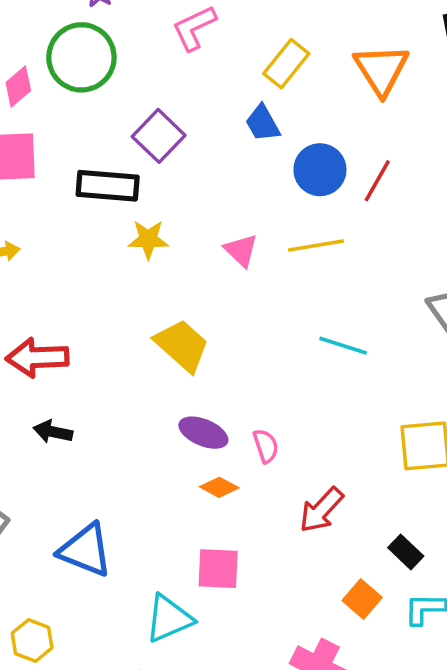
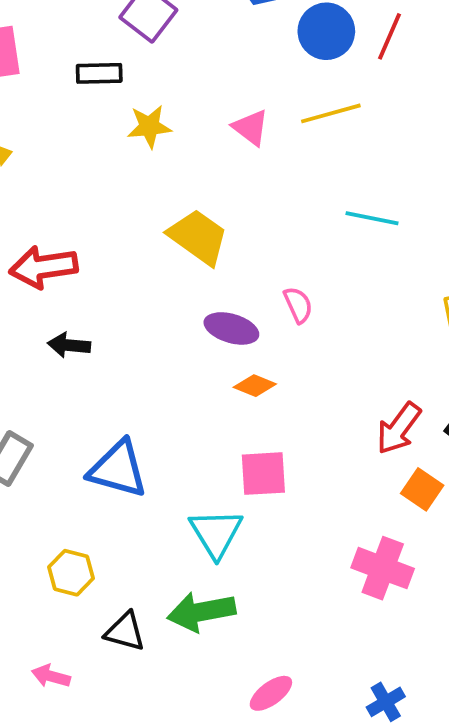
black rectangle: (108, 186) -> (99, 73), size x0.7
pink semicircle: (266, 446) -> (298, 305), moved
red arrow: (321, 510) -> (399, 428), moved
cyan triangle: (169, 619) -> (216, 533), turned -32

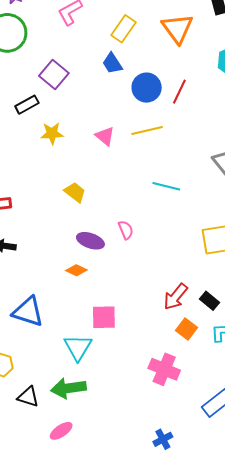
black rectangle: (99, 73) -> (27, 105), turned -30
yellow trapezoid: (198, 237) -> (75, 192), size x0.7
orange diamond: (255, 386) -> (76, 270), moved
pink ellipse: (271, 693) -> (61, 431), moved

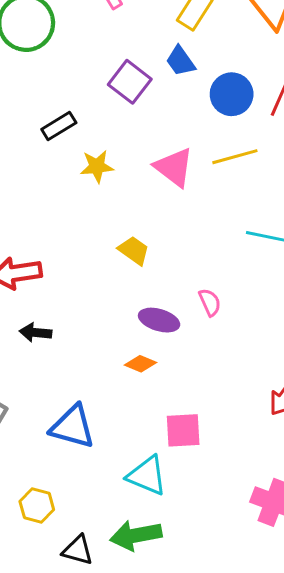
purple square: (54, 74) -> (130, 82), moved
pink triangle: (105, 136) -> (174, 167), size x1.4
cyan triangle: (78, 347) -> (147, 476), turned -36

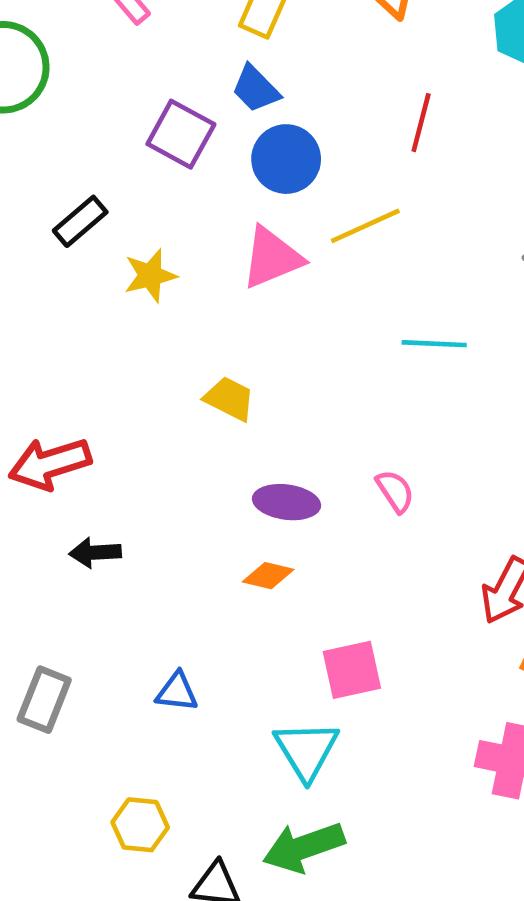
blue circle: (232, 94) -> (286, 159), moved
pink triangle: (174, 167) -> (272, 258), turned -51
pink semicircle: (210, 302) -> (395, 491), moved
blue triangle: (73, 427) -> (177, 692), size x0.6
cyan triangle: (147, 476) -> (306, 750), turned 45

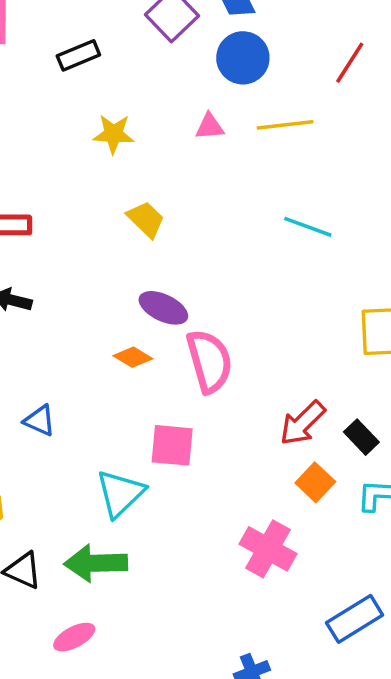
pink triangle: (272, 258) -> (210, 126), size x0.6
yellow star: (150, 276) -> (114, 134), moved
pink semicircle: (395, 491) -> (209, 361), moved, size x1.8

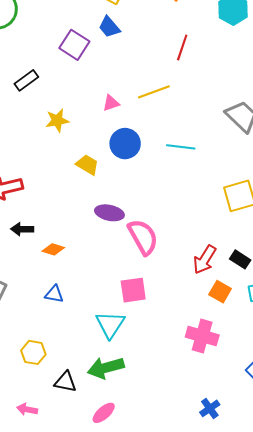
blue circle: (243, 58) -> (125, 144), moved
orange diamond: (133, 357) -> (53, 249), moved

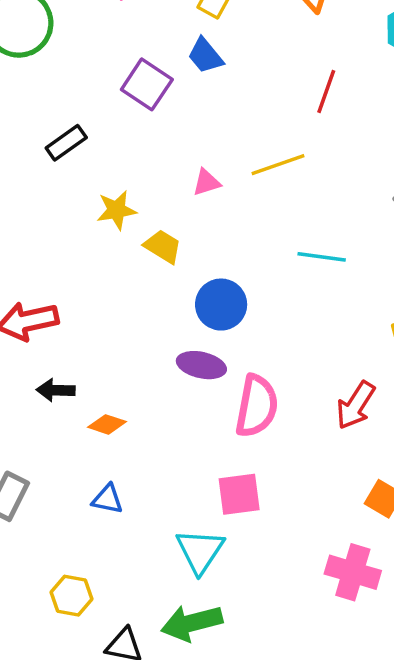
blue circle: (125, 144) -> (221, 305), moved
yellow trapezoid: (87, 165) -> (163, 246), moved
pink semicircle: (143, 237) -> (257, 406), turned 39
red arrow: (205, 260) -> (356, 405), moved

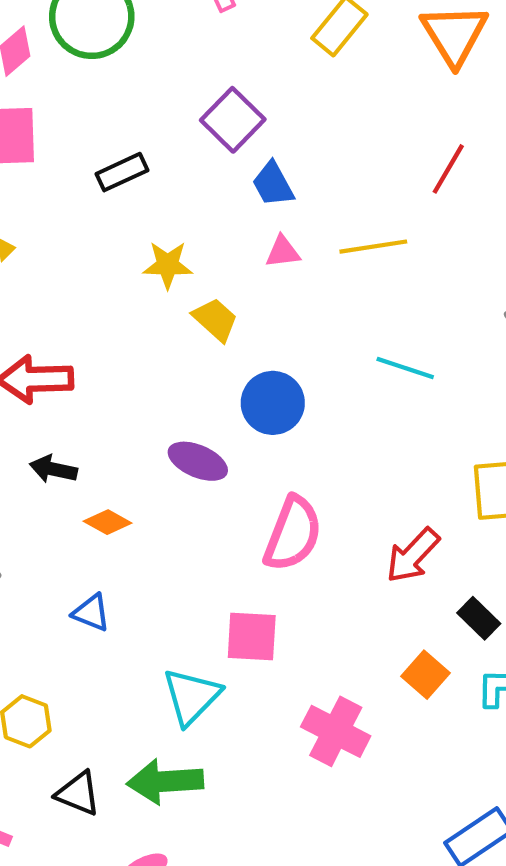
blue trapezoid: (205, 56) -> (273, 184), moved
purple ellipse: (201, 365) -> (198, 461), moved
pink cross: (353, 572) -> (336, 731), moved

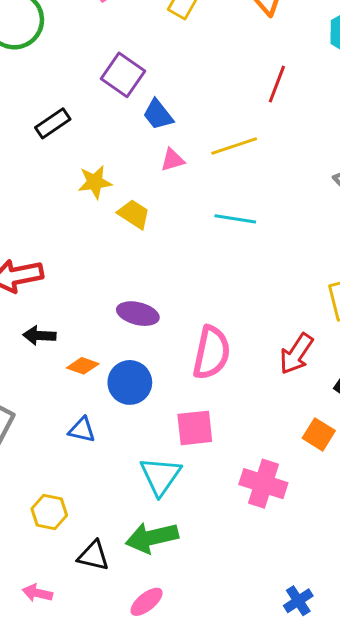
cyan line: (405, 368) -> (235, 219), moved
blue circle: (273, 403) -> (130, 382), moved

